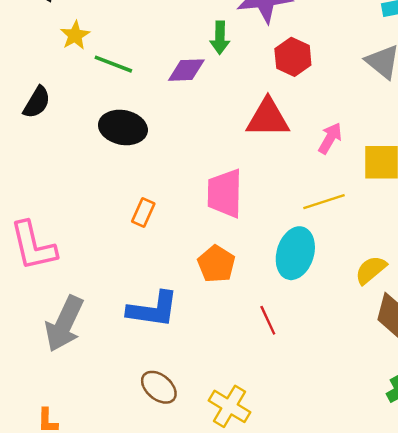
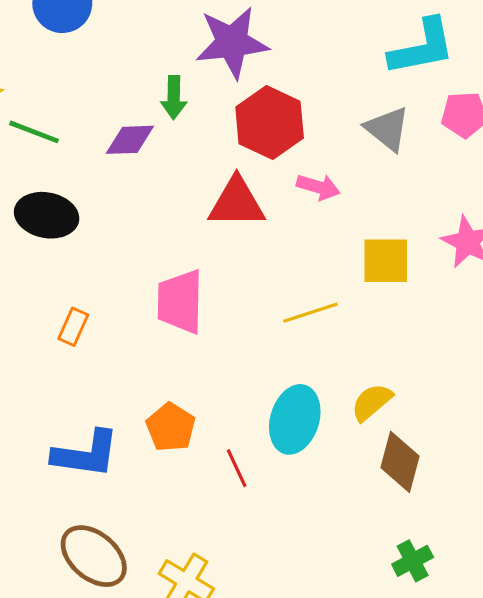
red hexagon: (293, 57) -> (270, 123), size x1.4
pink arrow: (330, 138) -> (318, 187), moved, turned 76
cyan ellipse: (295, 253) -> (295, 419), moved
orange pentagon: (216, 264) -> (171, 427), moved
brown ellipse: (159, 387) -> (94, 556), size x1.4

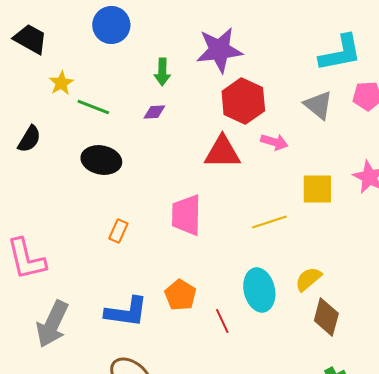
green arrow: (174, 97) -> (162, 72), moved
purple diamond: (130, 140) -> (154, 112), size x0.7
cyan ellipse: (295, 419) -> (259, 290), turned -30

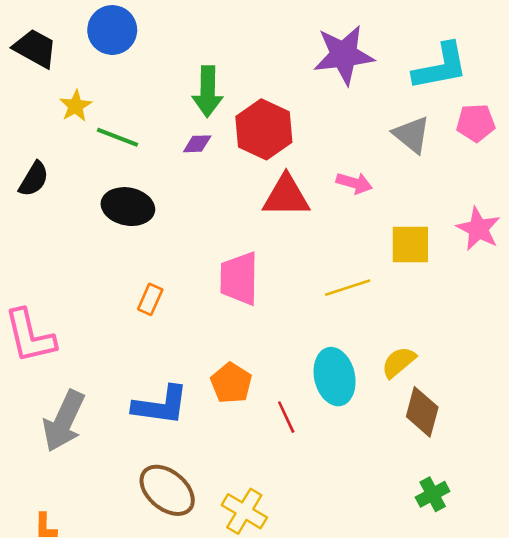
blue circle: (111, 25) -> (112, 30), moved
purple star: (219, 50) -> (344, 55), moved
green arrow: (162, 72) -> (208, 91), size x1.4
red hexagon: (243, 101) -> (264, 129), moved

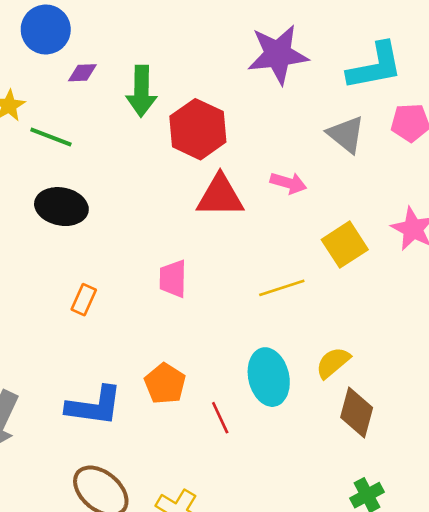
purple diamond: (197, 144) -> (82, 73), moved
yellow square: (410, 244) -> (345, 245), turned -33
pink trapezoid: (239, 278) -> (173, 279), size x0.7

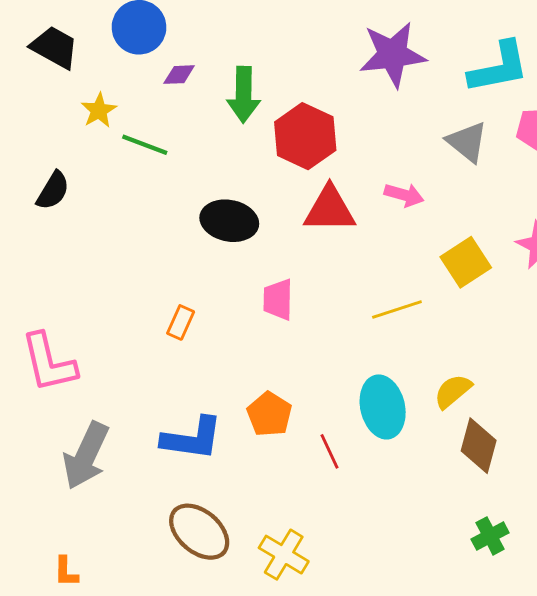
black ellipse: (61, 207) -> (229, 221), moved

